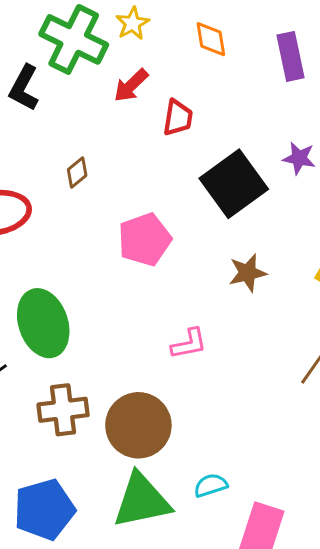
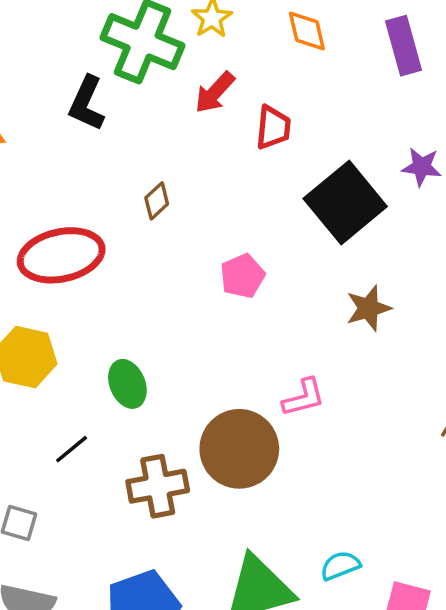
pink pentagon: (145, 239) -> (242, 276), size x0.7
green ellipse: (43, 323) -> (127, 384), size x0.6
brown circle: (138, 425) -> (239, 449), moved

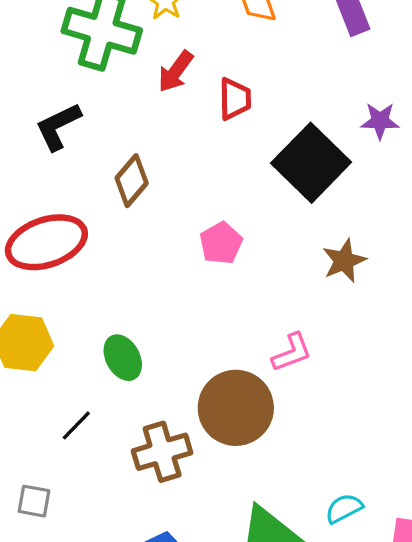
black L-shape: (87, 103) -> (58, 126), moved, turned 46
brown diamond: (157, 201) -> (132, 181), size x1.4

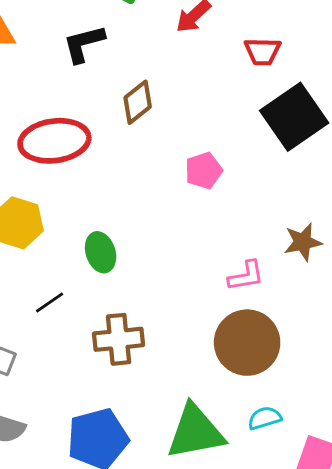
red trapezoid: (235, 99) -> (263, 52), moved, turned 81
brown star: (344, 261) -> (303, 242), moved
brown circle: (236, 408) -> (247, 343), moved

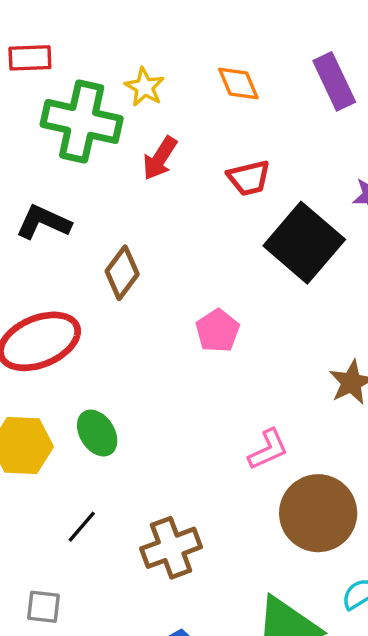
black L-shape: (84, 44) -> (43, 222), turned 54
green ellipse: (101, 252) -> (97, 433), moved
pink L-shape: (246, 276) -> (268, 449), moved

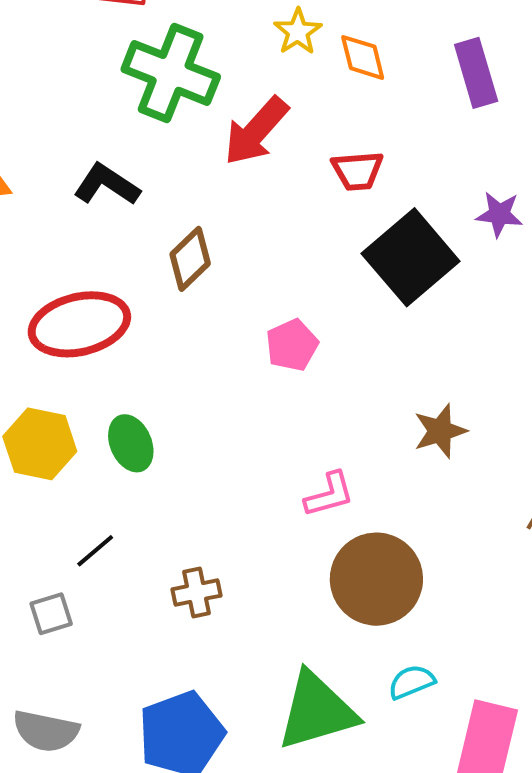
yellow star: (145, 87) -> (298, 32), moved
red arrow: (160, 158) -> (256, 131), size x1.4
brown cross: (171, 548) -> (197, 592), size x0.7
gray square: (43, 607) -> (51, 614), moved, turned -33

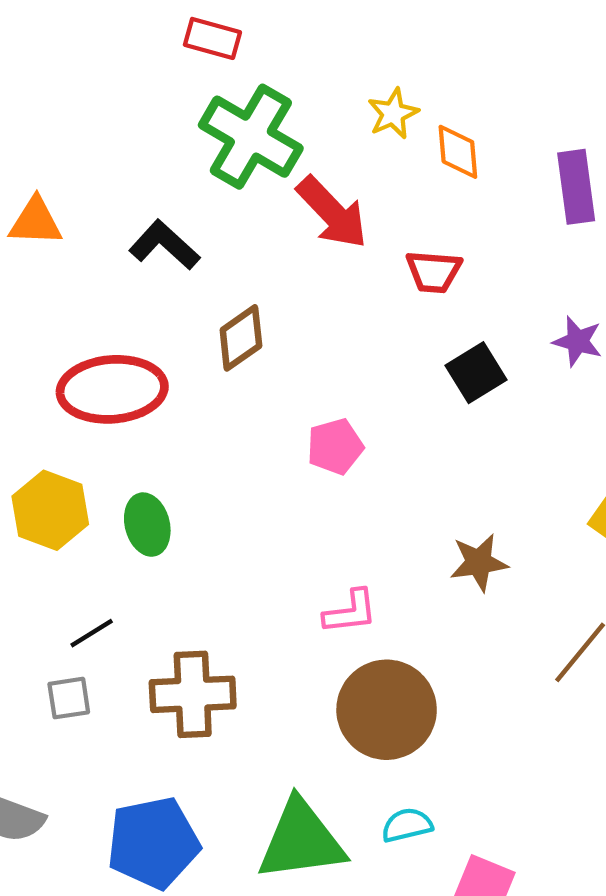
red arrow: (256, 131) -> (332, 213), turned -94
black square: (411, 257) -> (476, 373), size x0.6
brown cross: (197, 592) -> (193, 694), size x1.6
gray square: (51, 614) -> (69, 698), moved

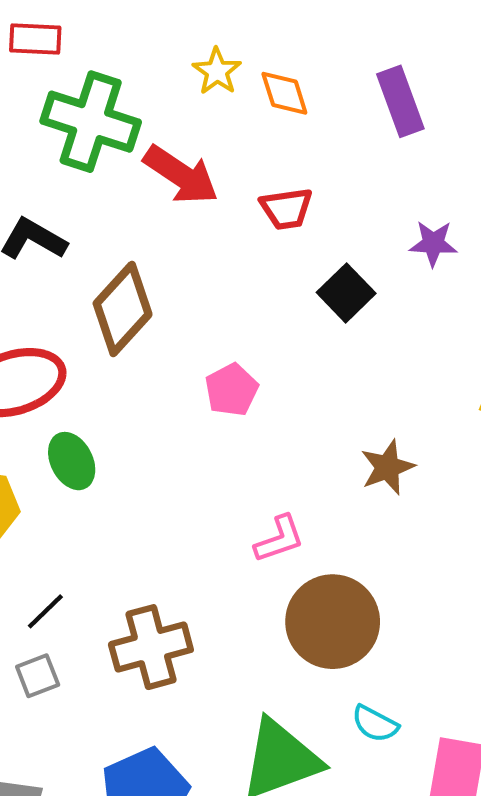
brown diamond: (241, 338) -> (123, 309), size x1.4
green ellipse: (147, 525) -> (72, 461), moved
cyan semicircle: (407, 825) -> (375, 724), turned -126

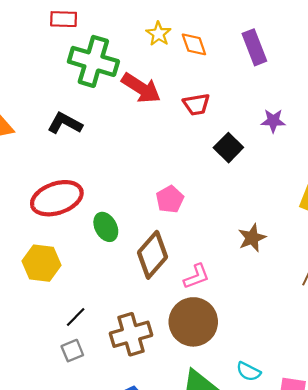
brown diamond: (123, 309) -> (153, 255), moved
green ellipse: (72, 461) -> (106, 227), moved
brown circle: (333, 622) -> (193, 322), moved

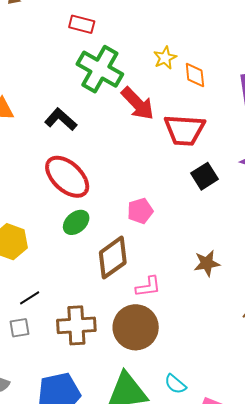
red trapezoid: (196, 104) -> (184, 130), size x1.6
red ellipse: (57, 198) -> (67, 177), moved, turned 48
green ellipse: (106, 227) -> (76, 222), turned 64

